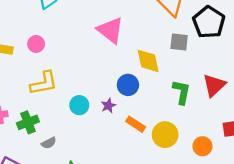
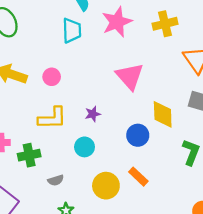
purple star: (108, 106) -> (93, 114), moved
yellow circle: (165, 135) -> (106, 186), moved
gray semicircle: (49, 143) -> (56, 180), moved

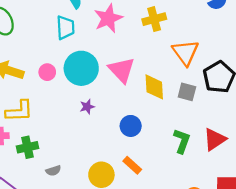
yellow diamond: (163, 114) -> (154, 87), moved
yellow L-shape: (52, 118) -> (19, 111), moved
cyan circle: (85, 147) -> (81, 68), moved, size x1.8

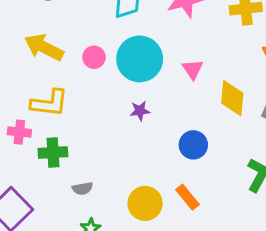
pink triangle: (122, 70) -> (193, 69), size x0.6

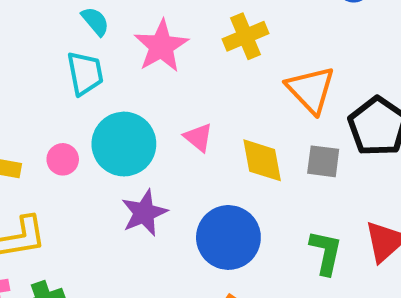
purple star: (140, 111) -> (144, 213), size x1.6
blue circle: (193, 145) -> (228, 237), size x1.6

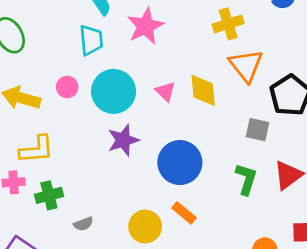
yellow cross: (245, 36) -> (228, 24), moved
pink circle: (63, 159) -> (67, 87), moved
yellow diamond: (262, 160) -> (203, 90), moved
gray square: (323, 161) -> (257, 130), moved

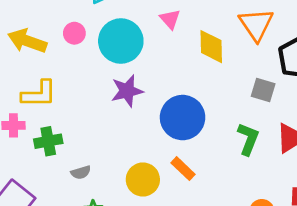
pink triangle: (165, 91) -> (170, 19), moved

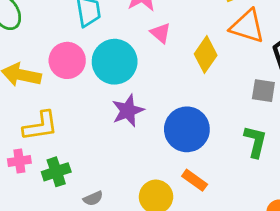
orange triangle: (256, 24) -> (247, 26), turned -30
pink circle: (74, 33) -> (67, 60), size x1.6
yellow diamond: (211, 47) -> (206, 55), turned 44

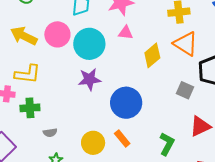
pink triangle: (161, 33) -> (126, 33), turned -49
green L-shape: (255, 142) -> (167, 144), moved

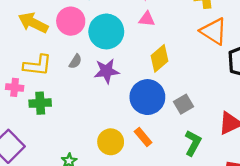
yellow diamond: (152, 55) -> (159, 58), moved
gray square: (185, 90) -> (184, 104), moved, turned 36
gray semicircle: (50, 133) -> (75, 61), moved, turned -48

